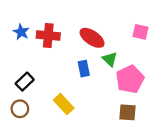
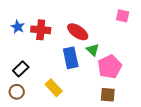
pink square: (140, 32) -> (123, 16), moved
blue rectangle: (84, 69) -> (71, 58), size x1.5

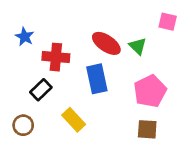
red cross: (41, 30) -> (56, 57), moved
green triangle: (93, 50) -> (138, 46), moved
black rectangle: (21, 69) -> (41, 90), moved

